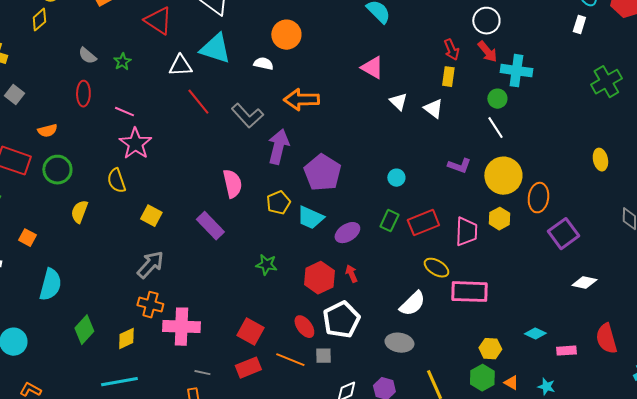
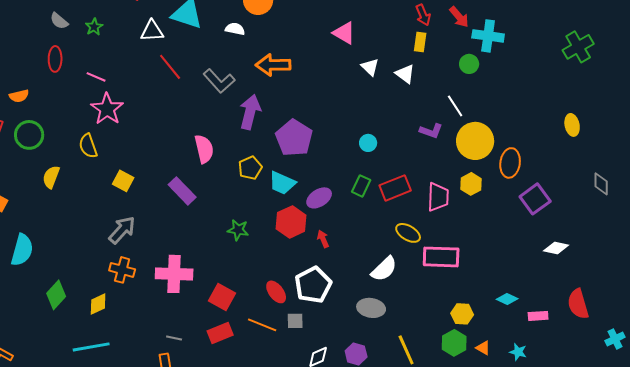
white line: (495, 128) -> (455, 106), moved
red hexagon: (319, 278) -> (291, 222), moved
pink cross: (181, 327) -> (174, 274), moved

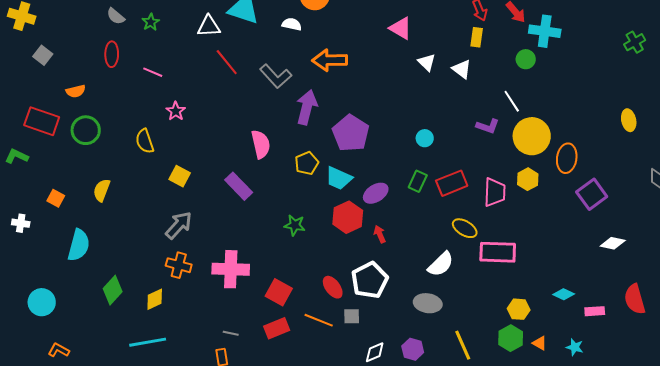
green cross: (578, 47) -> (635, 42), size x0.7
pink star: (107, 109) -> (176, 111), moved, size x0.6
yellow semicircle: (51, 177) -> (102, 190), moved

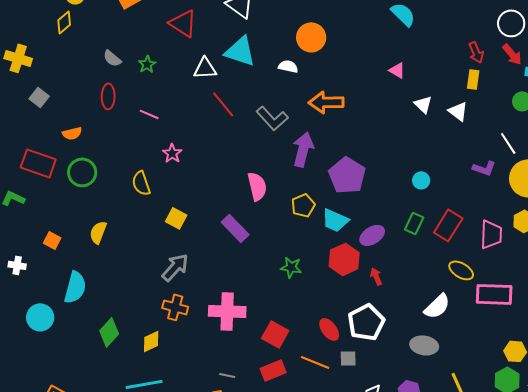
pink triangle: (401, 28) -> (397, 70), size x0.7
red rectangle: (452, 183) -> (448, 225), turned -36
cyan circle: (42, 302) -> (40, 317), moved

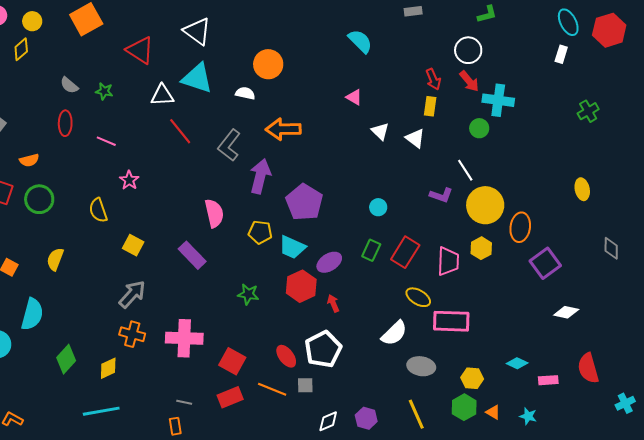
green star: (147, 64) -> (104, 91), turned -30
gray L-shape: (272, 118) -> (229, 145), turned 80
yellow pentagon: (303, 205) -> (260, 232), turned 30
gray ellipse: (424, 345) -> (421, 366), moved

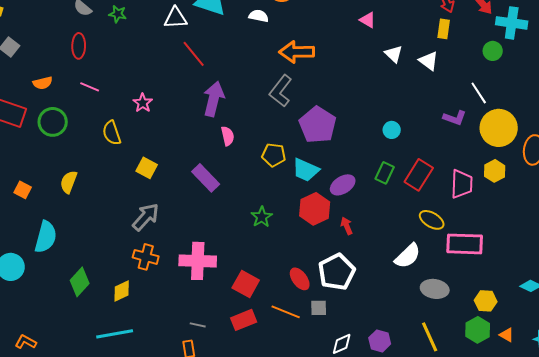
pink line: (106, 141) -> (90, 87), moved
gray L-shape: (229, 145) -> (281, 91), moved
purple arrow: (260, 176) -> (214, 99), moved
pink semicircle: (214, 213) -> (228, 136), size x0.7
green star: (248, 294) -> (262, 217), turned 30

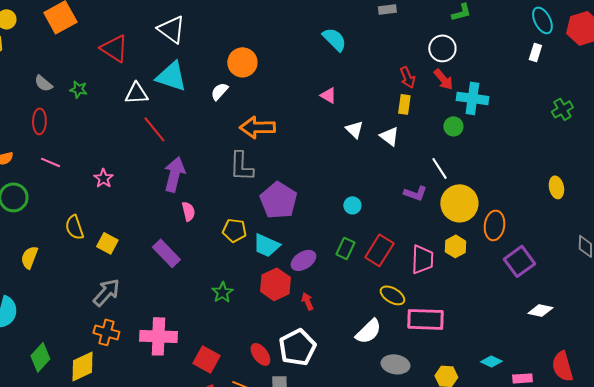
white semicircle: (259, 16) -> (219, 91), turned -60
gray L-shape: (281, 91) -> (241, 166), turned -36
yellow semicircle: (112, 133) -> (74, 227), moved
yellow diamond: (122, 291) -> (82, 366), size x1.4

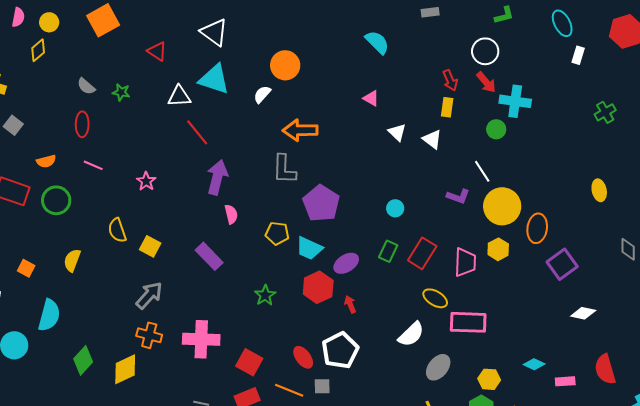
cyan ellipse: (542, 20) -> (562, 23), moved
red triangle: (114, 48) -> (157, 51), size x0.7
gray ellipse: (395, 364) -> (438, 367), turned -60

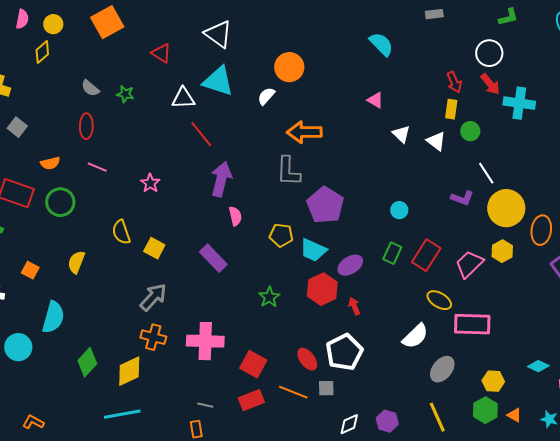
green circle: (496, 129) -> (470, 131), moved
pink trapezoid: (465, 262) -> (469, 264), turned -136

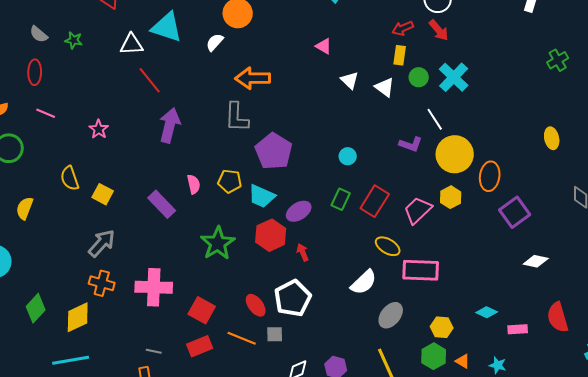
red arrow: (454, 82) -> (403, 28), turned 90
cyan cross: (519, 103) -> (454, 77), moved, turned 36
pink semicircle: (235, 216) -> (194, 184), moved
green star: (269, 297) -> (218, 243), size x1.6

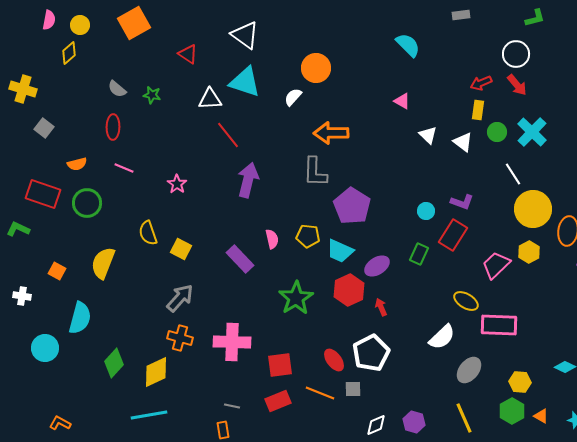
purple L-shape: (411, 144) -> (462, 202), moved
red rectangle: (375, 201) -> (453, 235), moved
yellow semicircle: (25, 208) -> (103, 263), size x1.4
red square: (202, 310) -> (280, 365), turned -36

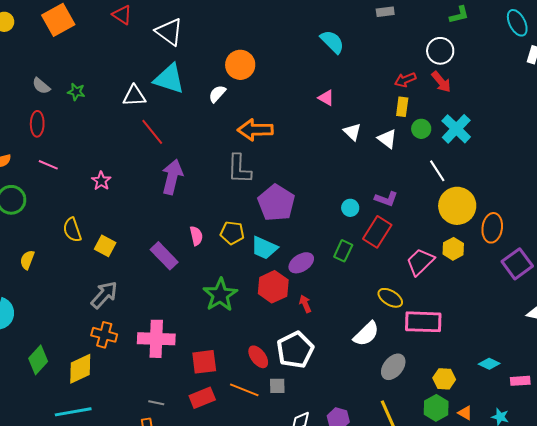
red triangle: (188, 54) -> (122, 15), moved
yellow semicircle: (103, 263) -> (27, 260), size x0.6

